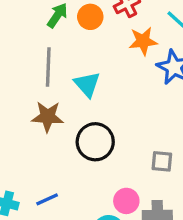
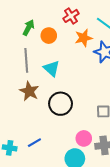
orange circle: (90, 17) -> (49, 36), moved
brown star: (48, 117) -> (29, 91), turned 30

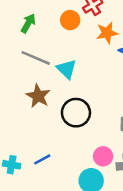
green arrow: (29, 28) -> (28, 23), moved
orange circle: (49, 36) -> (70, 20), moved
gray line: (26, 60) -> (36, 58), turned -65

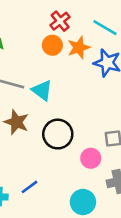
orange circle: (70, 20) -> (52, 45), moved
pink circle: (103, 156) -> (91, 158), moved

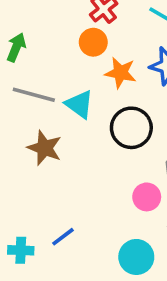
orange star: (79, 48) -> (120, 73), moved, turned 30
black circle: (58, 134) -> (131, 128), moved

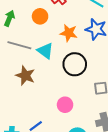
orange circle: (93, 42) -> (40, 16), moved
pink circle: (147, 197) -> (65, 105), moved

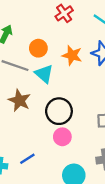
orange circle: (40, 16) -> (38, 48), moved
black circle: (75, 64) -> (59, 111), moved

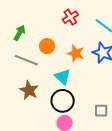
cyan triangle: (44, 74) -> (63, 77), moved

